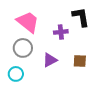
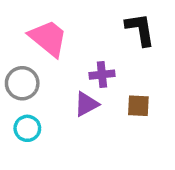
purple cross: (61, 32) -> (102, 75), moved
gray circle: (23, 48) -> (22, 83), moved

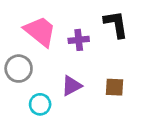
purple cross: (102, 75) -> (79, 40), moved
cyan circle: (27, 128) -> (40, 104), moved

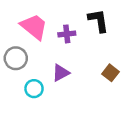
brown square: (115, 87) -> (110, 73), moved, turned 35

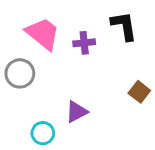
purple triangle: (61, 73) -> (76, 112), moved
cyan circle: (34, 89) -> (43, 133), moved

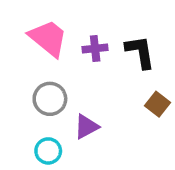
black L-shape: (124, 26) -> (140, 52), moved
gray circle: (20, 73) -> (50, 99), moved

